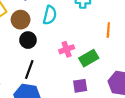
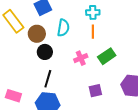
orange line: (108, 30) -> (93, 32), moved
green rectangle: (89, 58) -> (107, 56), moved

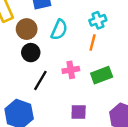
cyan cross: (93, 12) -> (98, 20), turned -32
black line: (48, 79) -> (40, 80), moved

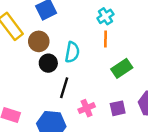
cyan semicircle: (59, 30) -> (72, 52), moved
pink cross: (71, 70) -> (87, 108), moved
purple square: (79, 112) -> (118, 108), moved

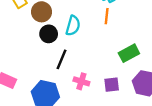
green rectangle: (122, 68) -> (129, 53), moved
pink cross: (87, 108) -> (81, 81), turned 35

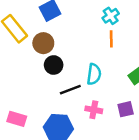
cyan semicircle: (73, 26) -> (94, 74), moved
black line: (62, 59) -> (70, 90), turned 54

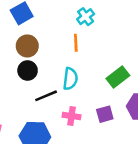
orange line: (111, 39) -> (76, 43), moved
brown circle: (43, 43) -> (27, 46), moved

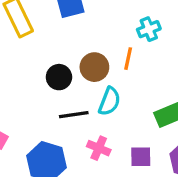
brown circle: (27, 46) -> (94, 67), moved

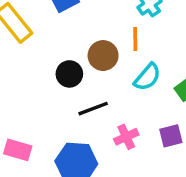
cyan semicircle: (109, 101) -> (147, 77), moved, turned 32
pink cross: (99, 148) -> (126, 137), turned -35

